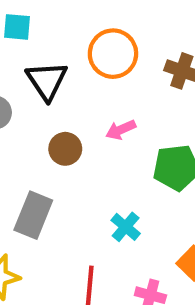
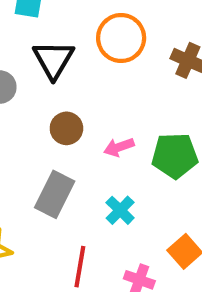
pink arrow: (121, 130) -> (119, 147), moved
gray rectangle: (33, 215) -> (55, 194), moved

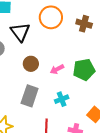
cyan cross: (120, 210) -> (62, 99), turned 32

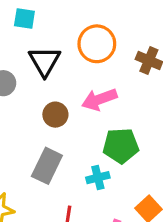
pink arrow: (57, 69) -> (99, 99), moved, size x1.5
green pentagon: (84, 70) -> (121, 146), moved

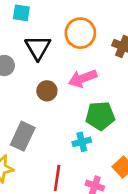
gray rectangle: (47, 166) -> (23, 136), moved

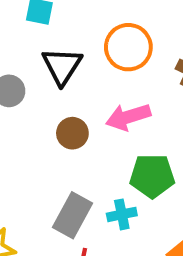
gray rectangle: (23, 136) -> (72, 215), moved

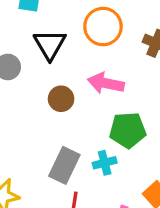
pink arrow: (128, 117) -> (106, 83), turned 32

